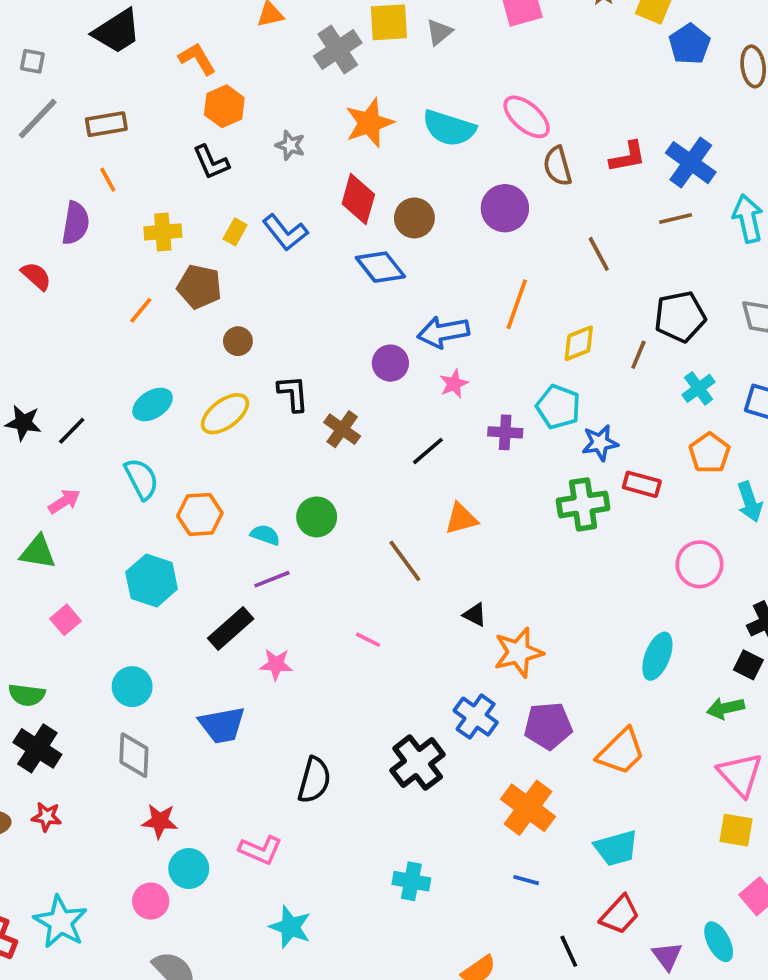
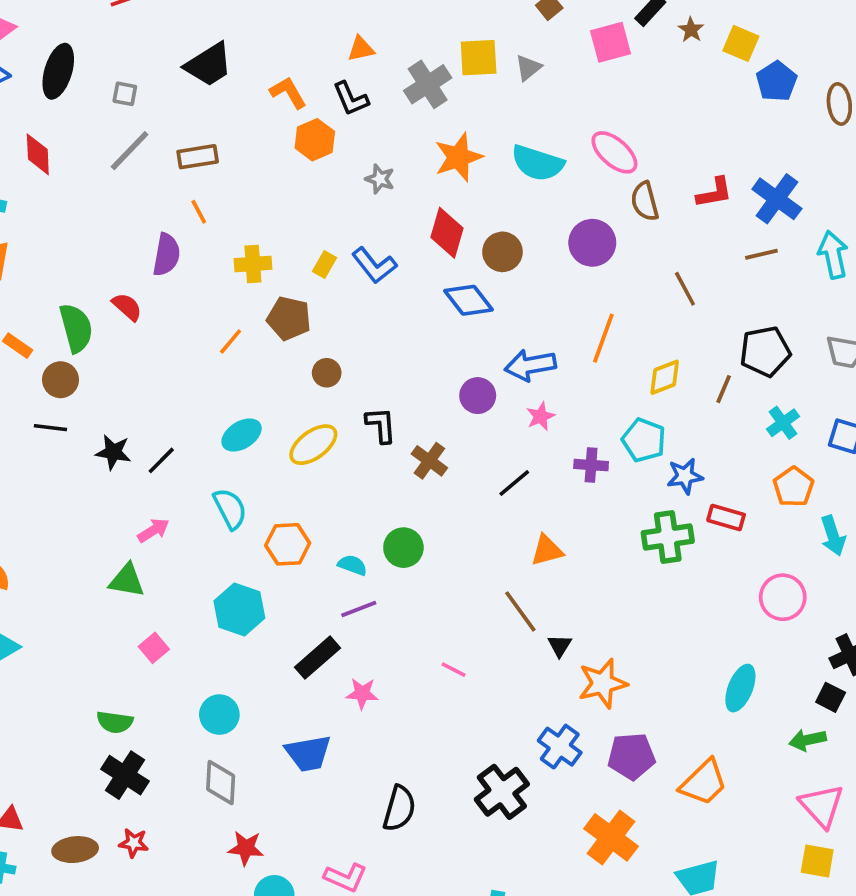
black L-shape: (211, 162) -> (351, 99), moved
brown line: (405, 561) -> (520, 611), moved
black triangle: (475, 615) -> (560, 646), turned 35

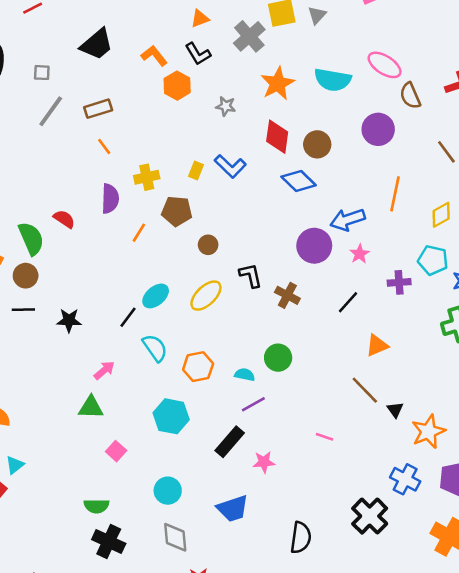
purple semicircle: (166, 255) -> (110, 199), moved
purple circle: (478, 396) -> (314, 246), size x1.4
black line: (161, 460) -> (128, 317), moved

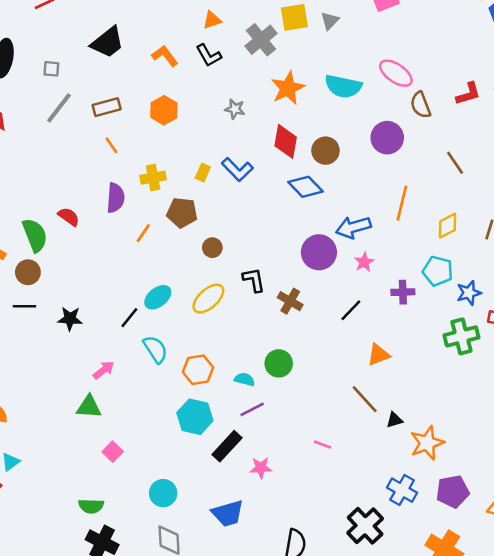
orange hexagon: (177, 86) -> (164, 110), moved
black triangle: (395, 410) -> (394, 420), turned 48
cyan hexagon: (171, 416) -> (195, 417), moved

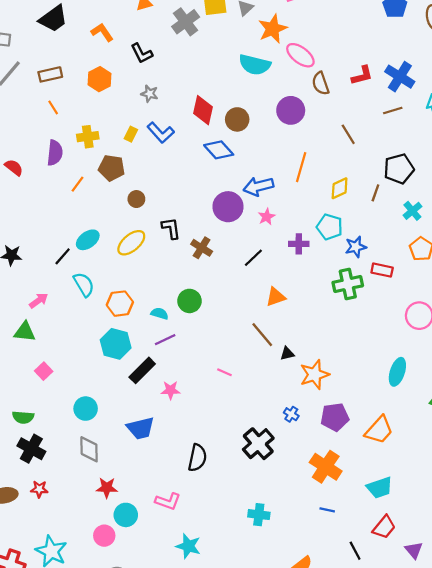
black L-shape: (209, 55) -> (142, 53), moved
orange star: (288, 88) -> (273, 29), moved
gray star: (235, 109) -> (150, 94), moved
blue cross: (402, 490) -> (291, 414), size x0.6

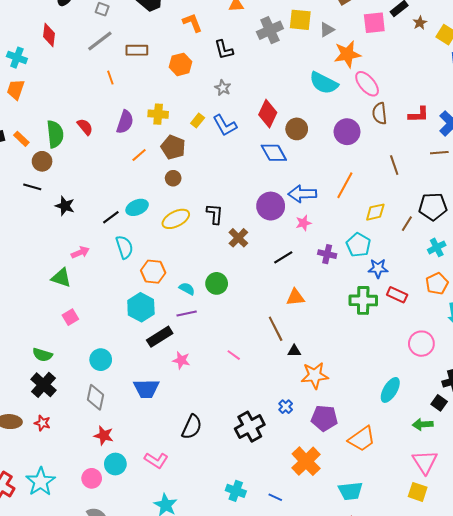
orange line: (53, 107) -> (110, 78), moved
brown circle: (136, 199) -> (173, 178), moved
blue line: (327, 510) -> (275, 497), moved

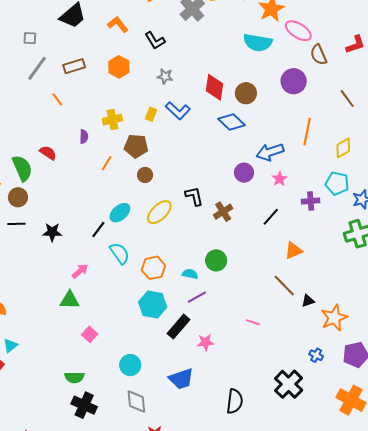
purple semicircle: (125, 122) -> (84, 137), size x0.6
purple circle: (271, 206) -> (244, 173), size x0.7
brown cross: (238, 238) -> (223, 212), turned 30

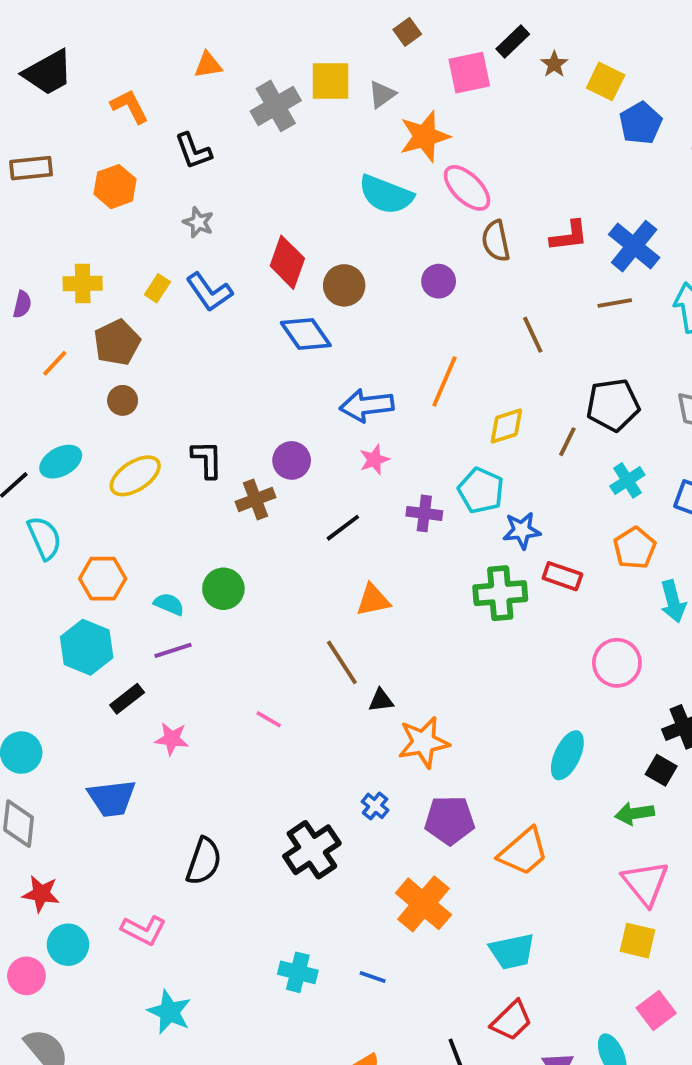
purple circle: (294, 81) -> (439, 281), size x0.7
brown pentagon: (136, 146) -> (117, 342), turned 30
purple circle: (244, 173) -> (292, 460), moved
black rectangle: (179, 327) -> (127, 699), size x0.7

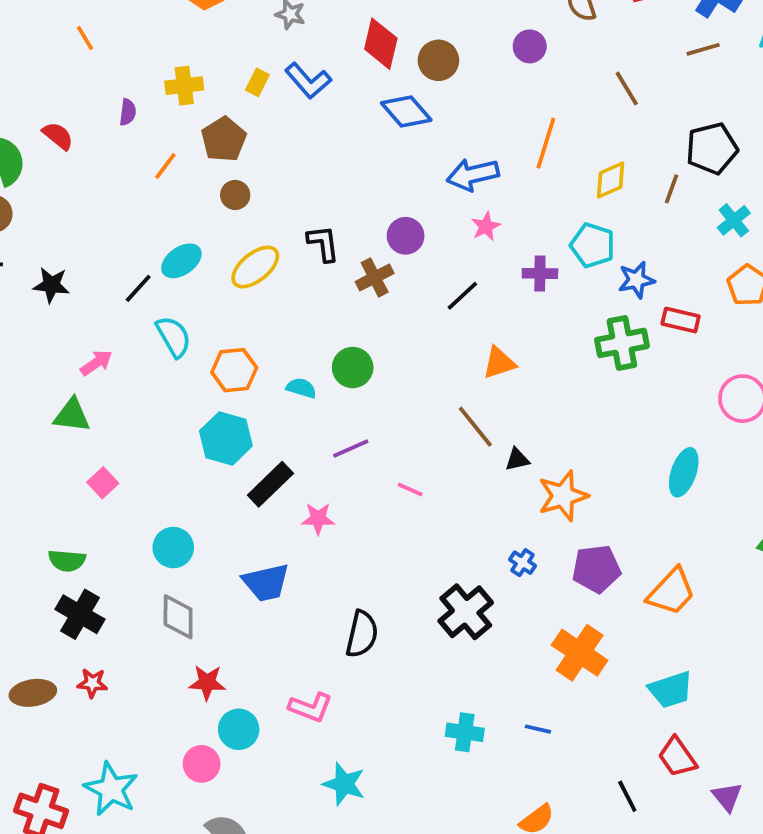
purple line: (173, 650) -> (351, 449), moved
black rectangle: (127, 699) -> (270, 484), size x1.4
cyan ellipse: (567, 755) -> (684, 472), moved
red trapezoid: (511, 1021) -> (677, 757), turned 105

